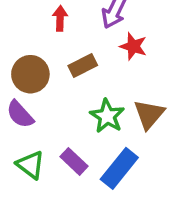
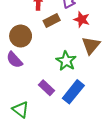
brown rectangle: (83, 66) -> (52, 20), moved
brown triangle: (149, 114) -> (91, 45), moved
green triangle: (30, 165) -> (21, 109), moved

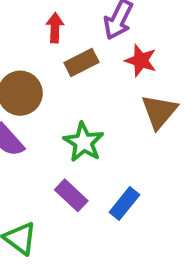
green star: (66, 61) -> (84, 142), moved
blue rectangle: (73, 92) -> (124, 204), size x0.7

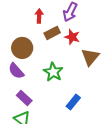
red star: (141, 60) -> (72, 37), moved
purple rectangle: (71, 195) -> (24, 98), moved

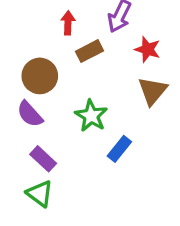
red star: (72, 37) -> (148, 49), moved
blue rectangle: (73, 102) -> (119, 149), moved

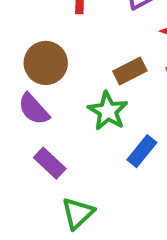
brown rectangle: (90, 51) -> (130, 71), moved
green triangle: (40, 194) -> (78, 213), moved, turned 40

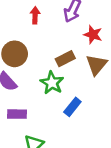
purple rectangle: (50, 163) -> (17, 114), turned -42

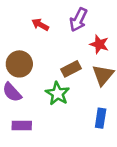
red arrow: (35, 15) -> (40, 25), turned -63
blue rectangle: (72, 107) -> (101, 118), moved, turned -30

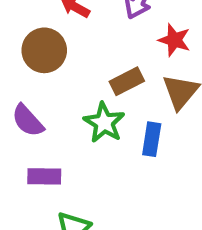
brown circle: (19, 64) -> (44, 50), moved
blue rectangle: (101, 118) -> (152, 139), moved

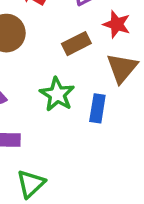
brown rectangle: (127, 81) -> (76, 44), moved

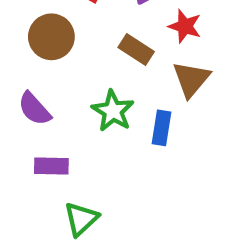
brown rectangle: (76, 44) -> (136, 49), turned 60

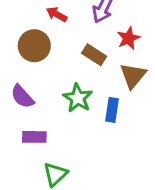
red star: (185, 26) -> (128, 38), turned 30

